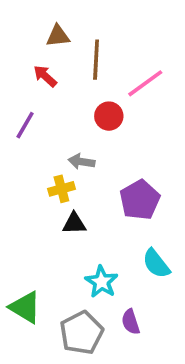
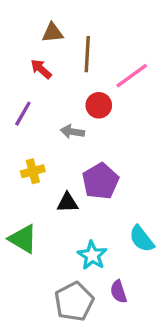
gray arrow: (82, 162) -> (72, 132), moved
yellow cross: (61, 189) -> (33, 171), moved
purple pentagon: (140, 200) -> (100, 181), moved
green triangle: (25, 307) -> (23, 239), moved

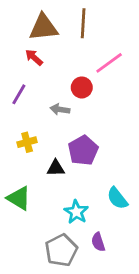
brown triangle: (53, 33) -> (43, 27), size x1.6
brown line: (87, 54) -> (83, 23), moved

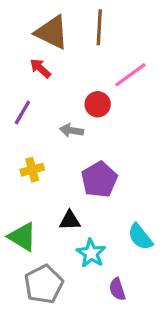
brown triangle: (43, 27) -> (52, 32), turned 32
black triangle: (56, 168) -> (70, 220), moved
gray pentagon: (61, 250) -> (44, 284), moved

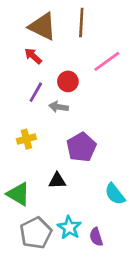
red circle: (98, 104) -> (68, 81), moved
purple line: (22, 112) -> (36, 92), moved
cyan star: (91, 253) -> (69, 228), moved

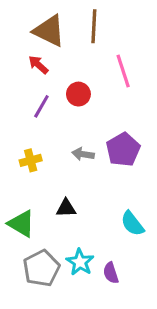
pink line: (107, 61) -> (123, 71), turned -72
gray arrow: (59, 107) -> (83, 154), moved
purple pentagon: (81, 147) -> (123, 150), moved

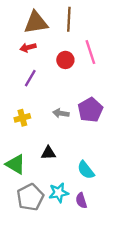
brown triangle: (49, 31) -> (36, 23), turned -35
red arrow: (38, 65) -> (28, 48), turned -56
red circle: (78, 94) -> (65, 60), moved
cyan semicircle: (132, 224) -> (86, 170), moved
cyan star: (80, 262) -> (59, 193), turned 30

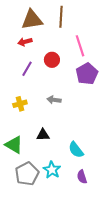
red circle: (65, 60) -> (52, 60), moved
purple pentagon: (90, 110) -> (87, 74), moved
cyan star: (59, 193) -> (52, 170), turned -30
purple semicircle: (81, 201) -> (82, 177), moved

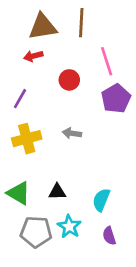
purple line: (27, 69) -> (20, 99), moved
yellow cross: (20, 104) -> (27, 139), size x1.5
black triangle: (43, 135) -> (57, 192), moved
cyan semicircle: (76, 150) -> (101, 200), turned 60
gray pentagon: (27, 174) -> (36, 232), turned 30

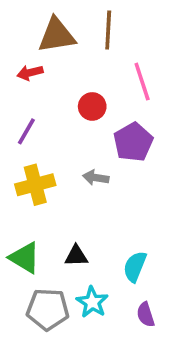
red arrow: (33, 56) -> (30, 73), moved
purple pentagon: (116, 99) -> (133, 142), moved

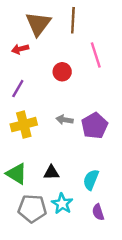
brown triangle: (57, 35) -> (38, 24), turned -44
purple pentagon: (133, 142) -> (95, 126), moved

